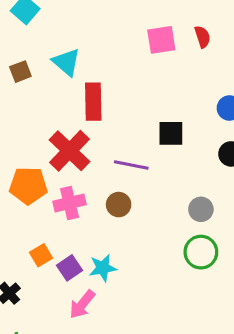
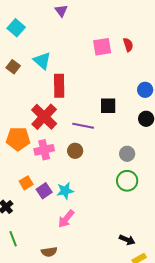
brown square: (20, 72) -> (13, 67), turned -32
pink arrow: (82, 304) -> (66, 219), moved

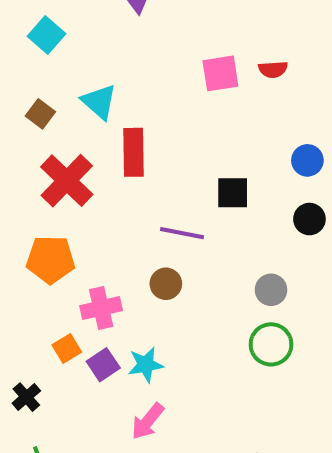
red semicircle: (128, 45) -> (273, 69), turned 104
red cross: (44, 117) -> (67, 181), moved
pink cross: (44, 150) -> (101, 308), moved

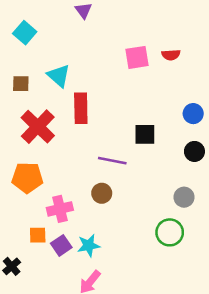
brown square: (40, 114) -> (21, 84), turned -36
gray circle: (271, 290) -> (184, 197), moved
orange square: (67, 348) -> (38, 235), turned 30

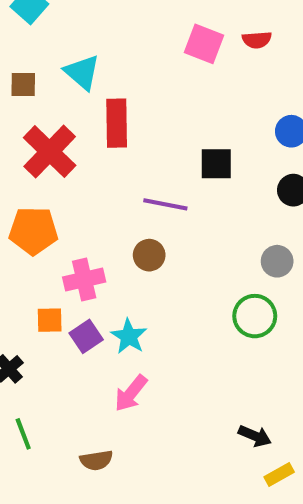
pink square: (137, 57) -> (204, 44), turned 30
cyan star: (89, 245) -> (129, 336), turned -30

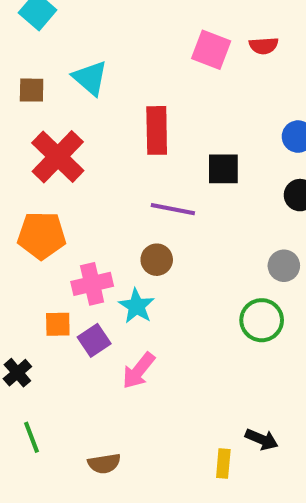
red rectangle: (117, 123) -> (157, 130), moved
cyan star: (129, 336) -> (137, 306), moved
pink arrow: (131, 393) -> (139, 371), moved
yellow rectangle: (279, 474) -> (223, 464), moved, turned -56

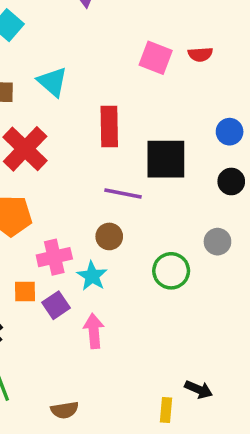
black square: (223, 169) -> (166, 159), size x1.5
green circle: (262, 320) -> (171, 271), moved
pink arrow: (139, 371) -> (94, 331), turned 136

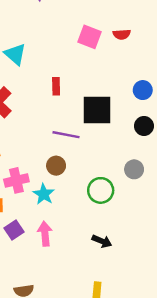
red rectangle: (109, 126) -> (56, 86), size x0.6
purple square: (56, 305) -> (14, 230), moved
black arrow: (199, 389) -> (102, 241), moved

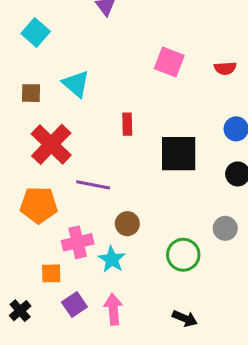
red semicircle: (122, 34) -> (225, 68), moved
purple line: (66, 135) -> (93, 185), moved

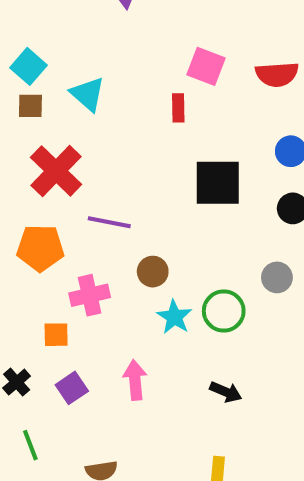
cyan square: (36, 32) -> (28, 66), moved
red semicircle: (225, 68) -> (277, 74), size x1.5
red rectangle: (127, 124) -> (178, 108), moved
cyan star: (112, 259) -> (174, 317), moved
purple square: (74, 304) -> (72, 388), moved

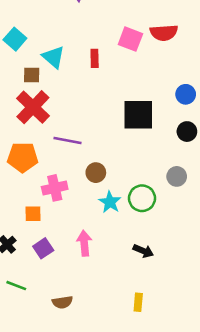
red semicircle: (277, 74) -> (164, 33), moved
brown square: (30, 106) -> (32, 75), moved
red rectangle: (178, 108) -> (95, 58), moved
green line: (30, 445) -> (16, 286), turned -48

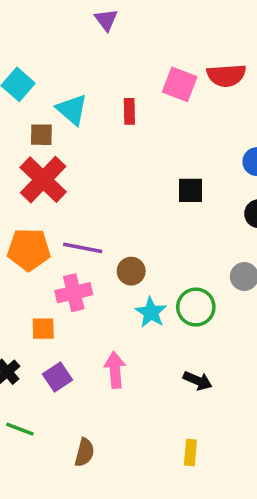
black square: (138, 115) -> (190, 190), size x0.6
purple line: (68, 140) -> (83, 248), moved
brown semicircle: (62, 302) -> (84, 452), turned -66

